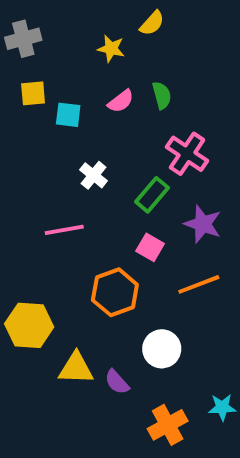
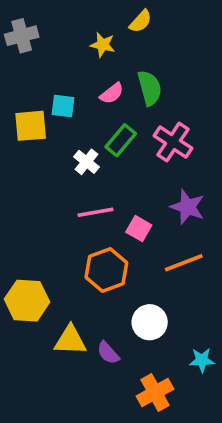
yellow square: (33, 93) -> (31, 126), moved, size x1.4
green semicircle: (162, 95) -> (150, 88), size x1.4
green rectangle: (152, 195) -> (121, 140), moved
pink line: (64, 230) -> (96, 212), moved
cyan star: (222, 407) -> (202, 360), moved

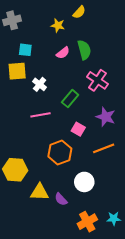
cyan square: (63, 106) -> (25, 50), moved
green rectangle: (121, 140) -> (70, 99), moved
white cross: (87, 162) -> (40, 84), moved
pink line: (96, 212) -> (41, 115), moved
cyan star: (202, 360) -> (114, 219), moved

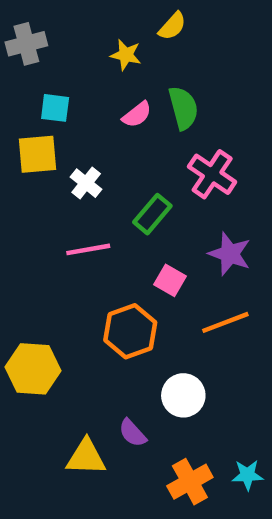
yellow triangle: (40, 192) -> (86, 457), moved

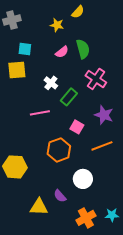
white cross: (86, 183) -> (51, 83), moved

